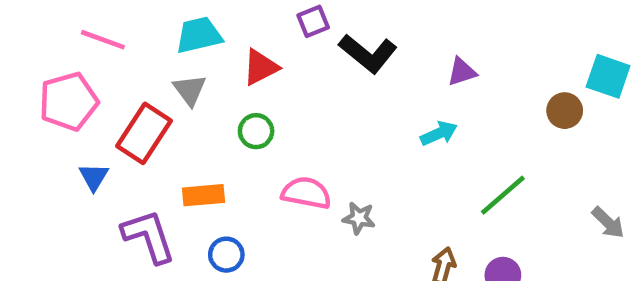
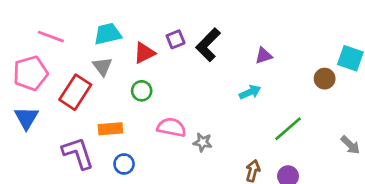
purple square: (313, 21) -> (176, 39), moved
black L-shape: (368, 53) -> (208, 45), turned 96
blue triangle: (94, 177) -> (26, 118), moved, size x1.4

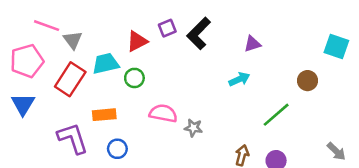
cyan trapezoid: (108, 34) -> (106, 64), moved
gray triangle: (102, 66) -> (73, 40), moved
brown circle: (325, 79) -> (307, 81), moved
gray arrow: (350, 145) -> (336, 151), moved

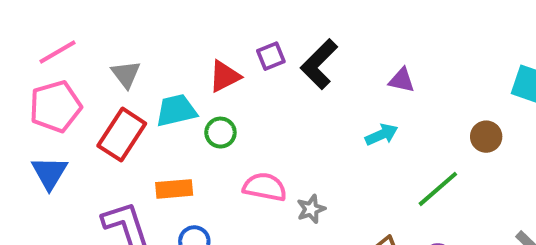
pink line: (47, 26) -> (57, 52), moved, turned -50
purple triangle: (252, 44) -> (402, 80), turned 30
gray star: (193, 128) -> (311, 209), turned -30

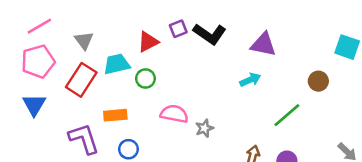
black L-shape: (319, 64) -> (210, 34), turned -100
purple triangle: (402, 80) -> (263, 44), size x1.5

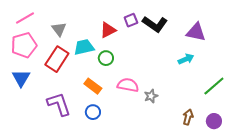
orange rectangle: (115, 115) -> (93, 86), moved, turned 42

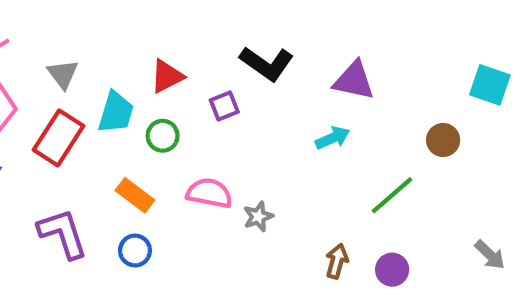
purple square: (131, 20) -> (224, 106), moved
cyan trapezoid: (84, 47) -> (116, 112), turned 120

